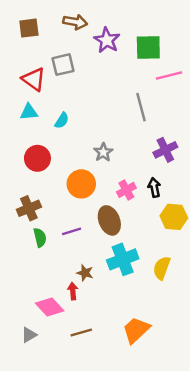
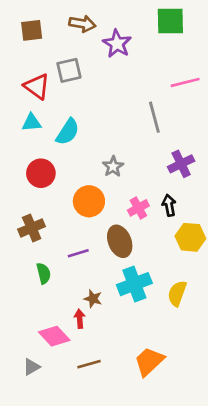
green square: (148, 47) -> (170, 21), moved
cyan semicircle: (62, 121) -> (68, 132), size x1.5
green semicircle: (40, 237) -> (44, 273), moved

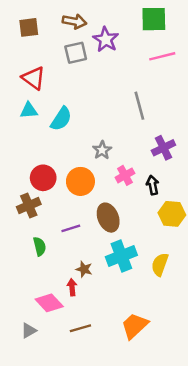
gray square: (69, 70) -> (76, 53), moved
pink line: (185, 82) -> (162, 56), moved
red circle: (41, 173) -> (43, 178), moved
pink cross: (138, 208) -> (125, 175), moved

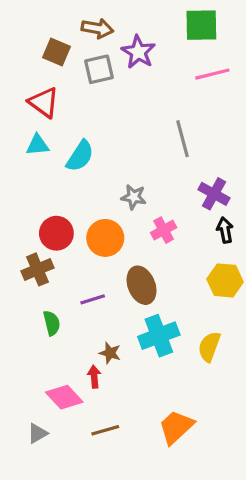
brown square: (29, 27) -> (56, 52), moved, turned 30
purple cross: (163, 148) -> (214, 194), turned -35
gray star: (102, 150) -> (134, 197), turned -30
black arrow: (153, 185) -> (225, 230), moved

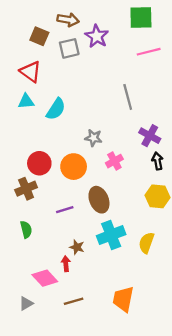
green semicircle: (52, 323) -> (26, 229), moved
orange trapezoid: (176, 427) -> (123, 299), turned -36

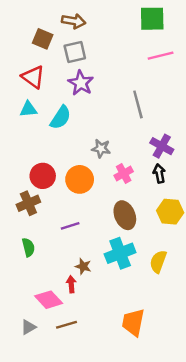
purple star: (97, 36) -> (81, 83), moved
black arrow: (157, 161) -> (159, 173), moved
brown ellipse: (99, 200) -> (125, 215), moved
brown line: (74, 301) -> (66, 325), moved

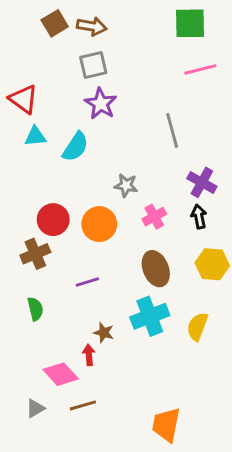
brown square: (43, 39) -> (55, 23), moved, turned 36
red triangle: (33, 77) -> (23, 99), moved
orange trapezoid: (133, 322) -> (166, 425), moved

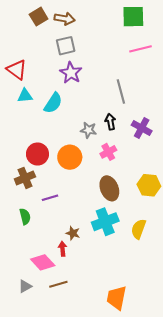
black arrow: (199, 217) -> (110, 122), moved
purple line: (87, 282) -> (50, 198), moved

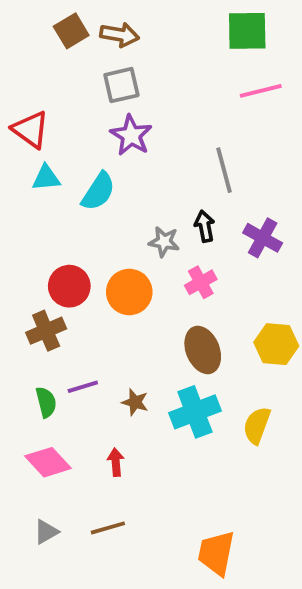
purple line: (50, 198) -> (83, 387), moved
brown star: (73, 233) -> (135, 402), moved
pink diamond: (43, 262) -> (48, 462), moved

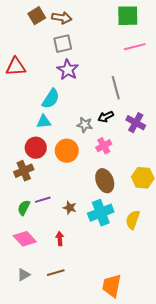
red triangle: (31, 130) -> (16, 67), turned -40
cyan triangle: (46, 178) -> (44, 122), moved
black arrow: (205, 226) -> (106, 117), turned -105
green semicircle: (46, 402) -> (24, 208), turned -140

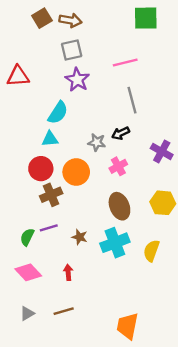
pink line: (135, 47) -> (125, 63), moved
purple cross: (136, 123) -> (162, 151), moved
brown cross: (24, 171) -> (51, 195), moved

